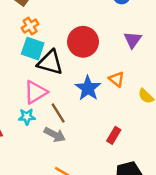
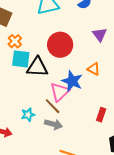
pink triangle: (36, 92) -> (60, 92), moved

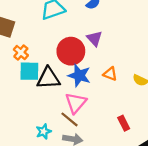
purple triangle: (100, 35) -> (94, 38), moved
blue star: (72, 81) -> (79, 76), moved
red rectangle: (101, 115) -> (124, 123), turned -40

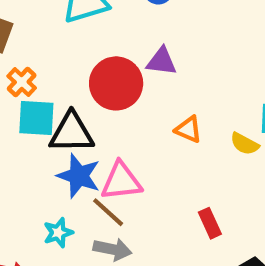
purple triangle: (94, 38) -> (162, 61), turned -42
blue star: (79, 76) -> (79, 176), moved
pink triangle: (76, 103) -> (121, 181), turned 40

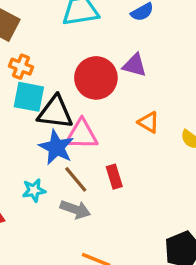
orange cross: (22, 82) -> (21, 67), turned -30
pink triangle: (121, 181) -> (82, 134), moved
red rectangle: (210, 223) -> (114, 177), moved

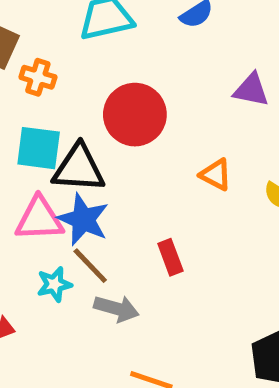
purple triangle: (135, 65) -> (251, 90), moved
orange cross: (21, 67) -> (38, 77), moved
pink triangle: (82, 134) -> (39, 219), moved
brown line: (76, 179) -> (90, 266), moved

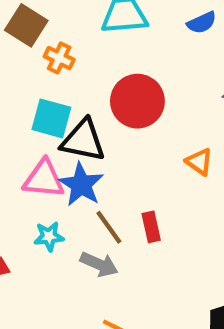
brown line: (90, 266) -> (109, 227), moved

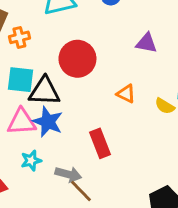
orange cross: (59, 58) -> (19, 37), turned -30
brown line: (109, 227) -> (81, 191), moved
red rectangle: (151, 227) -> (100, 143), size x1.4

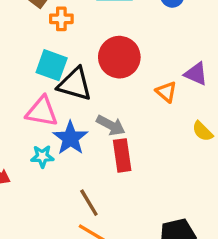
purple triangle: (146, 43) -> (196, 74), moved
orange triangle: (126, 94) -> (166, 92), moved
blue star: (48, 122) -> (70, 138), moved
gray arrow: (68, 174) -> (111, 125), moved

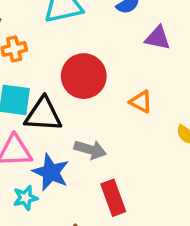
purple triangle: (196, 74) -> (158, 38), moved
red rectangle: (122, 155) -> (113, 198), moved

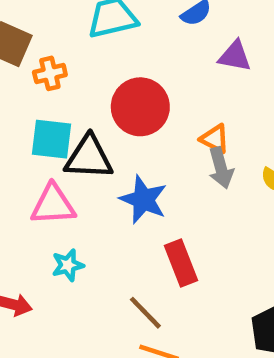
gray arrow: (90, 150) -> (221, 168), moved, turned 60
blue star: (51, 172) -> (143, 200), moved

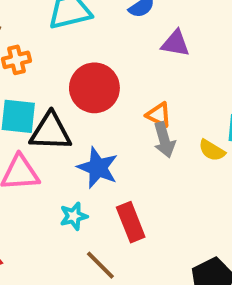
cyan star: (68, 265) -> (74, 216), moved

